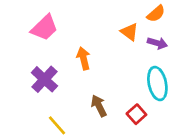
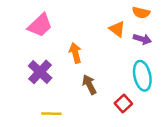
orange semicircle: (156, 14) -> (141, 13), turned 54
brown arrow: (99, 106) -> (89, 85), moved
yellow line: (57, 125) -> (51, 114), turned -48

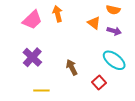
orange arrow: (75, 53) -> (58, 14), moved
cyan ellipse: (142, 76) -> (114, 60), turned -40

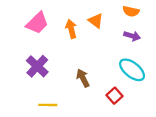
orange arrow: (58, 14) -> (71, 29), moved
orange triangle: (94, 23) -> (96, 21), moved

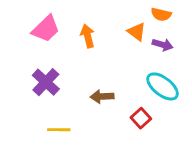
orange triangle: (96, 21) -> (137, 32), moved
brown arrow: (83, 78) -> (102, 97), turned -66

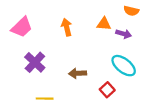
orange semicircle: (161, 14) -> (131, 11), moved
pink trapezoid: (46, 29) -> (22, 27), moved
orange triangle: (137, 32) -> (104, 24), turned -32

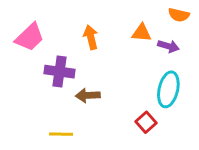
purple cross: (35, 62) -> (60, 72), moved, turned -35
cyan ellipse: (124, 66) -> (168, 89), turned 65
brown arrow: (78, 73) -> (88, 95), moved

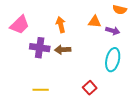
brown arrow: (88, 95) -> (63, 50), moved
red square: (146, 122) -> (90, 88), moved

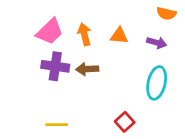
orange triangle: (95, 22) -> (119, 36), moved
pink trapezoid: (20, 25) -> (50, 32), moved

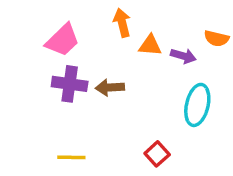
orange semicircle: (166, 14) -> (217, 38), moved
orange arrow: (84, 34) -> (122, 23), moved
purple arrow: (157, 43) -> (183, 56), moved

